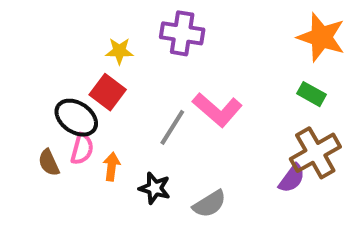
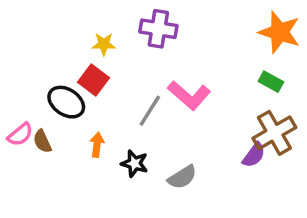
pink semicircle: (82, 149) -> (20, 135), moved, turned 36

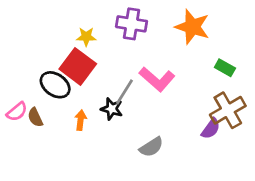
orange star: (279, 32) -> (192, 27), moved
red square: (94, 80) -> (78, 66), size x1.4
black star: (134, 164) -> (112, 109), moved

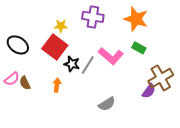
green rectangle: (225, 68) -> (139, 48), moved
black ellipse: (55, 85) -> (18, 45), moved
black star: (112, 109) -> (72, 64), moved

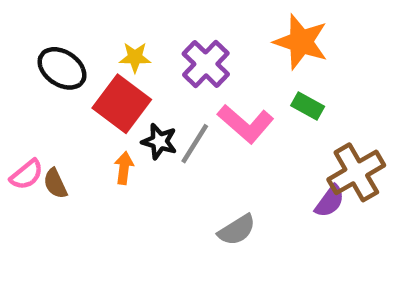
purple cross: (93, 17) -> (206, 64), moved, turned 35
black ellipse: (18, 45) -> (62, 68), moved
orange arrow: (57, 85) -> (124, 168), moved

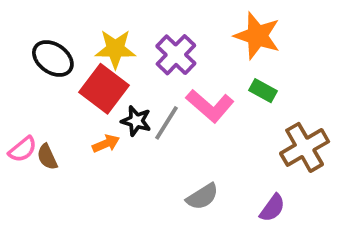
yellow star: (135, 57) -> (115, 49), size x1.5
orange arrow: (124, 168) -> (106, 144), turned 60
purple semicircle: (330, 201) -> (272, 208), moved

